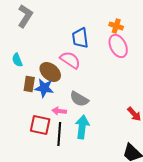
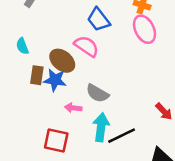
blue trapezoid: (80, 38) -> (99, 20), turned -30
red square: (40, 125) -> (56, 141), moved
black line: (59, 134) -> (122, 136), moved, turned 60

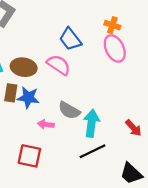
brown ellipse: (62, 61) -> (24, 67), moved, turned -30
cyan arrow: (101, 127) -> (91, 123), moved

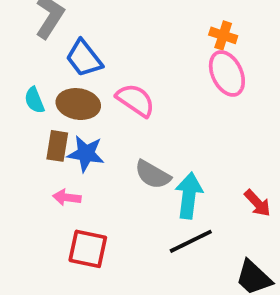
blue trapezoid: (70, 39) -> (84, 58), moved
pink arrow: (46, 124) -> (67, 197), moved

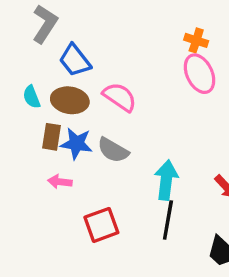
gray semicircle: (153, 175) -> (113, 150), moved
black line: (191, 241) -> (168, 220), turned -54
red square: (88, 249) -> (101, 225), moved, turned -32

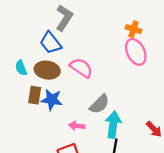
gray L-shape: (45, 24) -> (64, 18), moved
gray semicircle: (113, 150) -> (99, 104), moved, turned -75
pink arrow: (60, 182) -> (77, 126), moved

